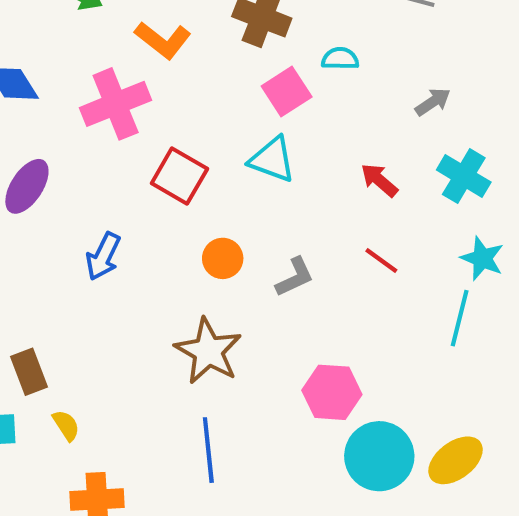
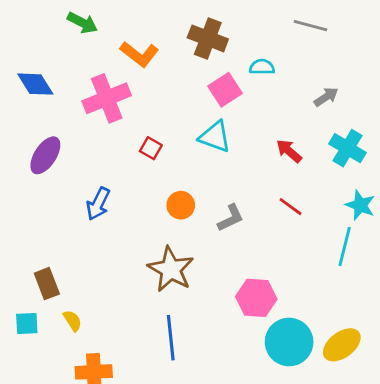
red square: (179, 176) -> (151, 148), size x0.6

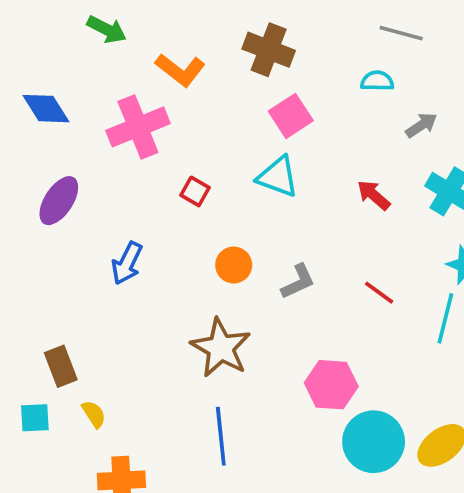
cyan semicircle: (262, 67) -> (377, 81), moved
red line: (290, 207) -> (379, 293), moved

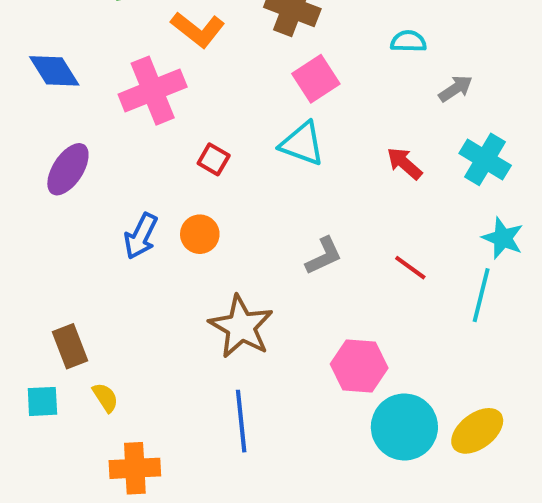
orange circle: (234, 265) -> (200, 234), moved

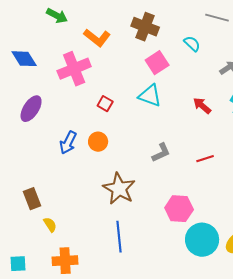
cyan semicircle: (408, 41) -> (192, 44), moved, turned 42
red line: (410, 268) -> (205, 159), turned -54
cyan square: (42, 401) -> (18, 264), moved

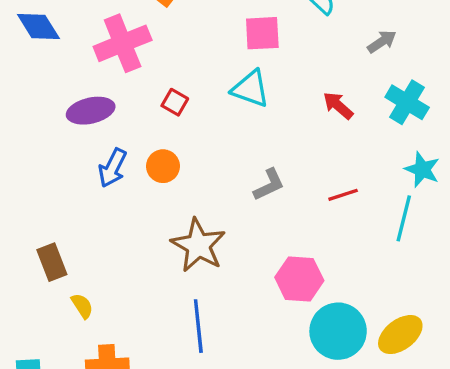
pink square: (157, 63) -> (262, 33), turned 30
purple ellipse: (31, 109) -> (91, 111), moved, turned 44

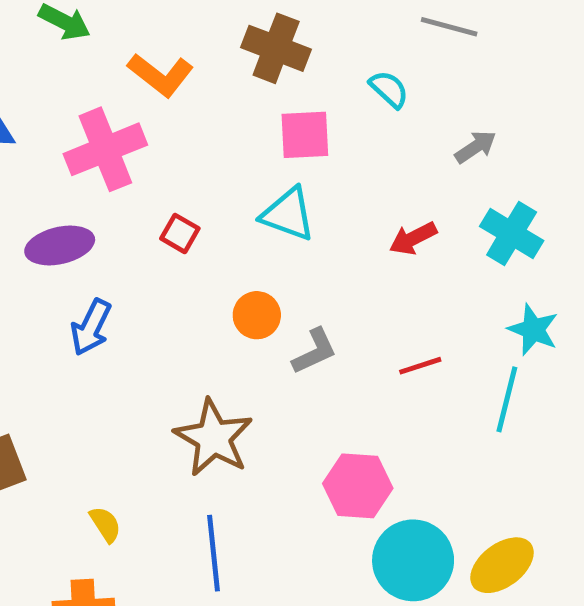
red arrow: (338, 106) -> (413, 238), turned -68
orange circle: (163, 166) -> (257, 315), moved
yellow semicircle: (82, 306) -> (105, 524), moved

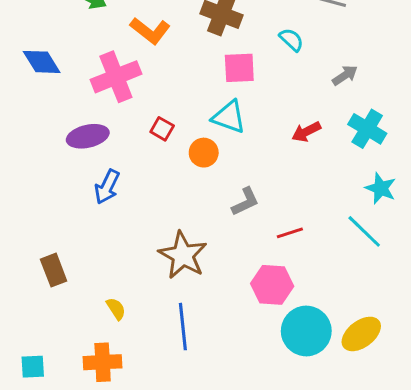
orange circle: (257, 315) -> (204, 153), moved
red line: (420, 366) -> (290, 233), moved
cyan line: (507, 399) -> (364, 231), turned -60

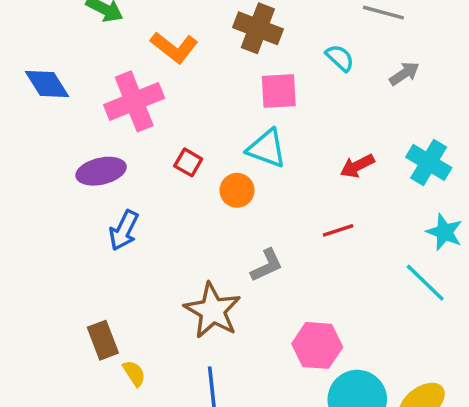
gray arrow: (345, 75) -> (404, 74), moved
gray L-shape: (245, 202) -> (267, 265), moved
red line: (290, 233) -> (338, 230), moved
brown rectangle: (54, 270) -> (103, 340), moved

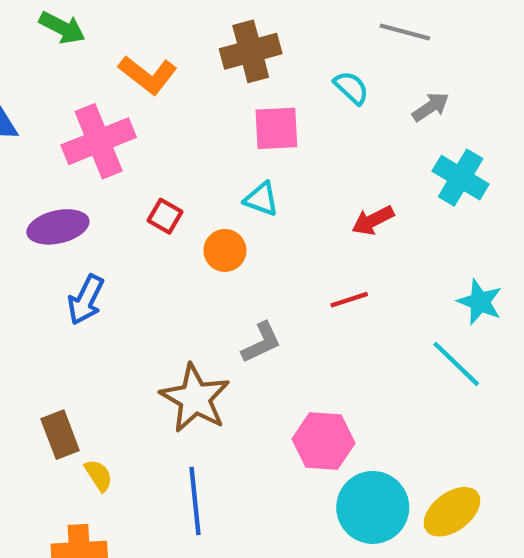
brown cross: (258, 28) -> (251, 51), turned -36
cyan triangle: (267, 148) -> (261, 199), size x0.7
cyan cross: (429, 162) -> (461, 178), moved

